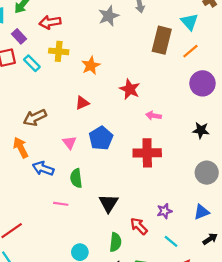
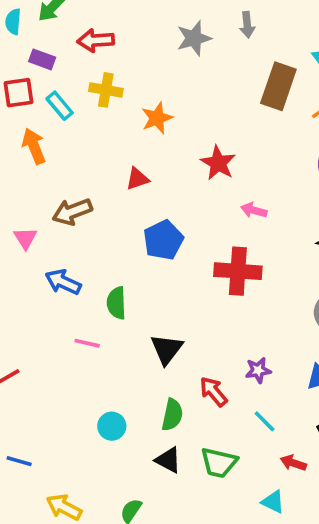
purple rectangle: (19, 36) -> (42, 59), turned -32
brown arrow: (35, 118) -> (72, 212), moved
pink triangle: (69, 143) -> (25, 238), moved
orange arrow: (21, 147) -> (34, 146), moved

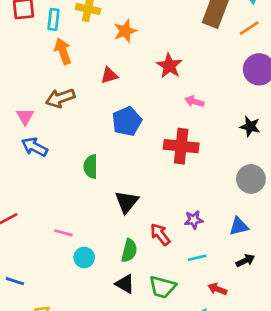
cyan rectangle: (60, 106) -> (53, 19), turned 45
orange arrow: (34, 146) -> (63, 51), moved
blue arrow: (63, 282) -> (34, 147), moved
pink line: (87, 343) -> (63, 233), moved
cyan line: (265, 421) -> (197, 258), turned -60

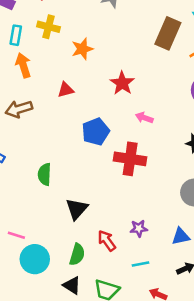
blue pentagon: (127, 121) -> (96, 132), moved
cyan circle: (84, 257) -> (35, 259), size x1.5

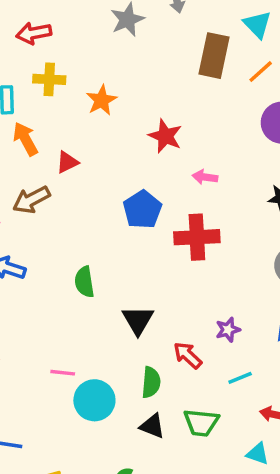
red triangle: (66, 90) -> (67, 162), moved

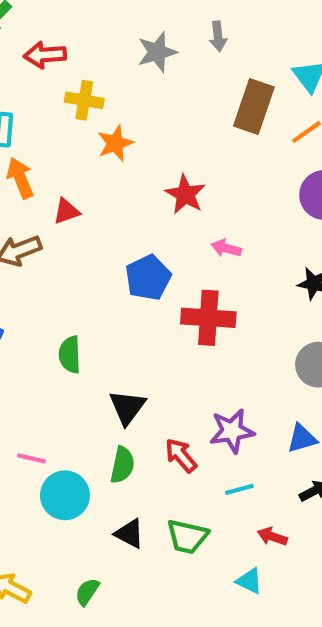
yellow cross: (49, 79) -> (84, 100), moved
purple star: (228, 330) -> (232, 431), size x1.5
green semicircle: (151, 382) -> (122, 465), moved

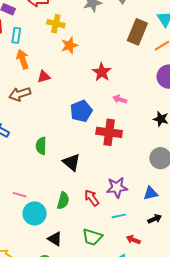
black triangle: (127, 407) -> (71, 162), moved, turned -30
black triangle: (129, 534) -> (55, 239), moved

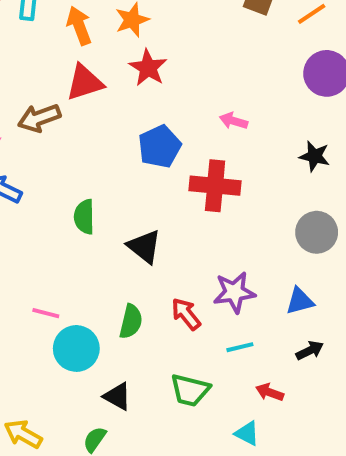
orange arrow: (23, 59) -> (79, 26), moved
red star: (102, 72) -> (148, 68), moved
red triangle: (44, 77) -> (85, 82), size x1.5

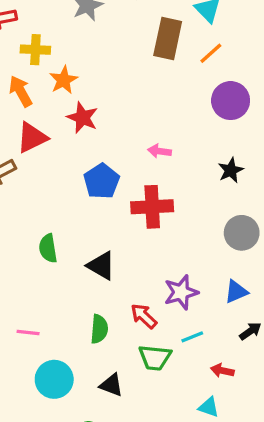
black star: (315, 156) -> (231, 170), turned -30
cyan circle: (76, 348) -> (54, 379), moved
green trapezoid: (190, 390) -> (155, 358), moved
black triangle: (117, 396) -> (111, 385), moved

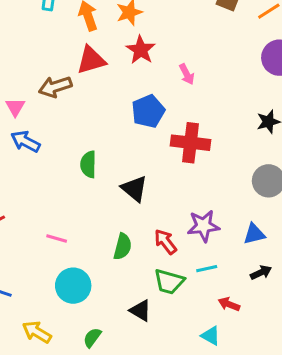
pink arrow: (160, 151) -> (187, 74), moved, turned -135
black triangle: (111, 385) -> (140, 311), moved

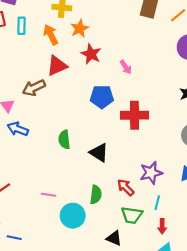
blue pentagon: (148, 111) -> (102, 97), turned 30
cyan line: (207, 269) -> (157, 203), turned -56
cyan circle: (73, 286) -> (73, 216), moved
red arrow: (229, 304) -> (162, 226), moved, turned -104

